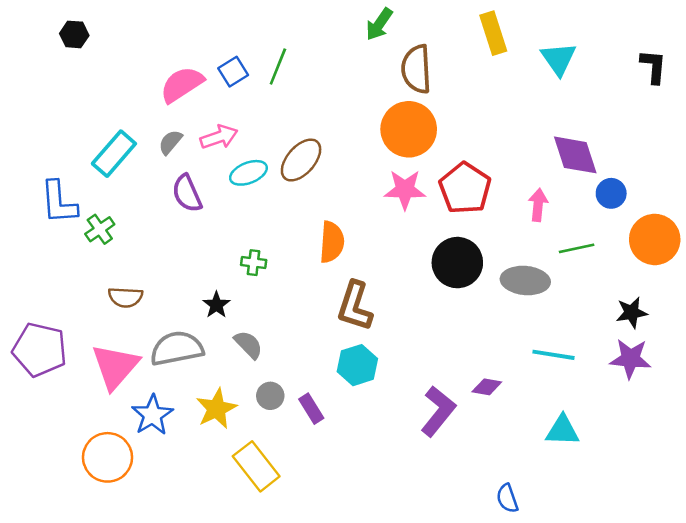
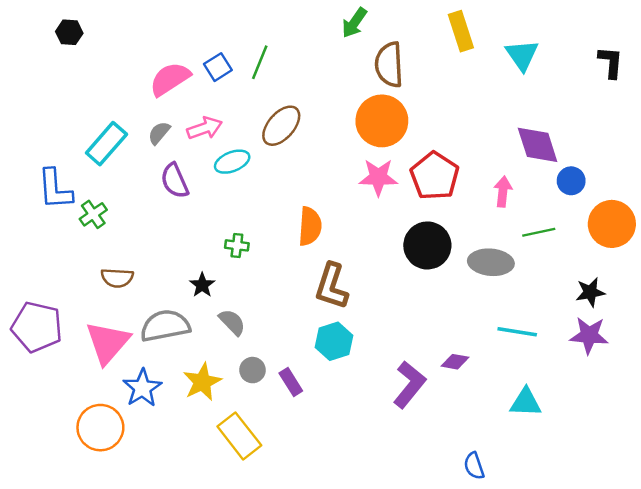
brown ellipse: (301, 160) -> (281, 126), moved

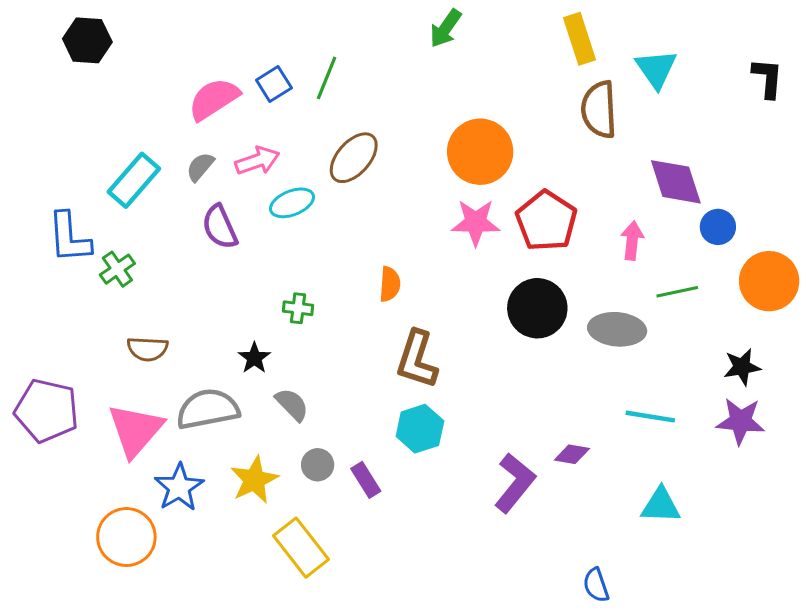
black hexagon: (69, 32) -> (87, 40), size x1.4
brown semicircle: (389, 65) -> (599, 110), moved
orange semicircle: (310, 226) -> (390, 284), size x0.7

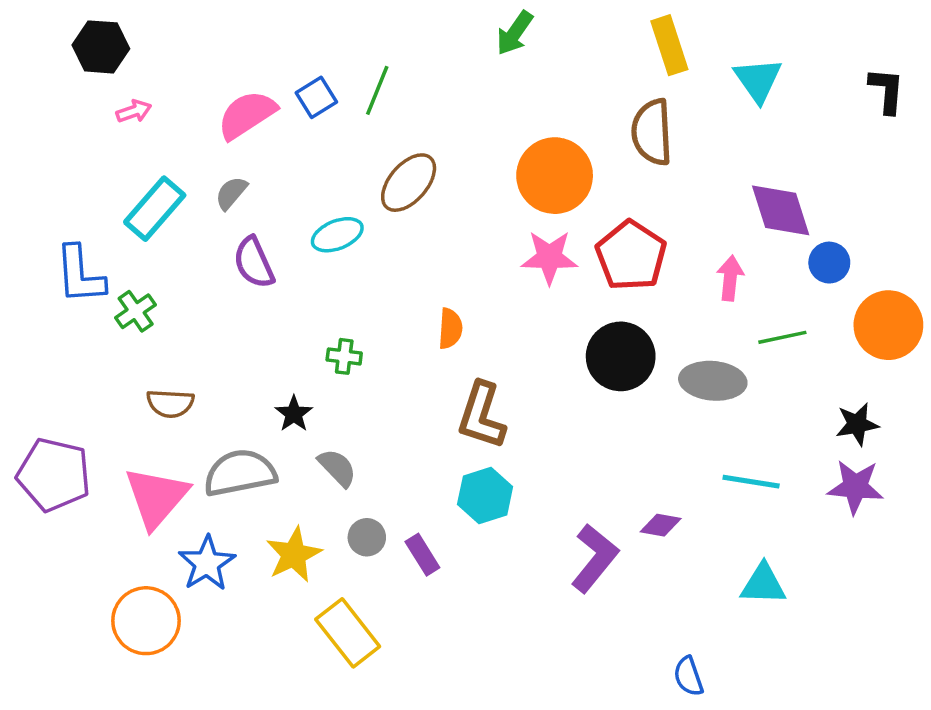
brown semicircle: (599, 110) -> (652, 132), moved
pink arrow: (257, 161) -> (134, 111), moved, size x0.7

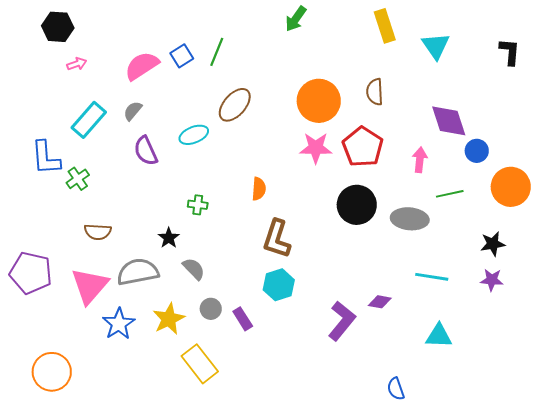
brown semicircle: (652, 132) -> (375, 92), moved, size x0.7
purple star: (855, 487) -> (492, 280), size x0.7
orange circle: (146, 621) -> (52, 372), moved

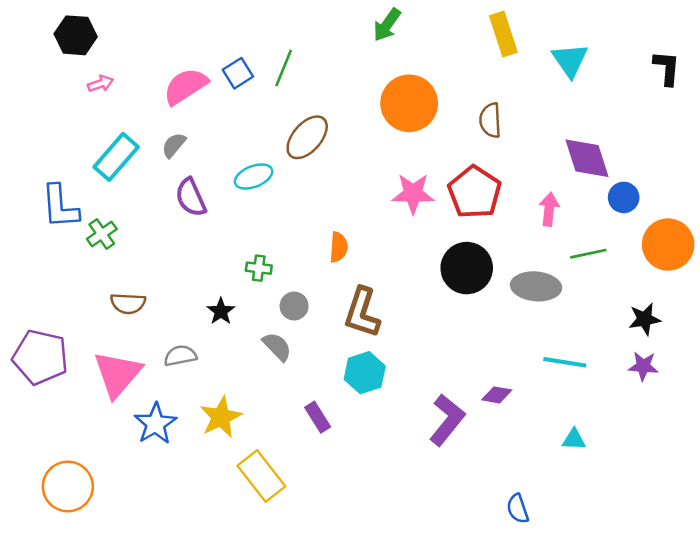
orange circle: (319, 101) -> (409, 103), moved
gray semicircle: (194, 269) -> (277, 347), moved
gray semicircle: (138, 272) -> (180, 356), size x0.6
gray circle: (211, 309) -> (294, 306), moved
cyan triangle: (439, 336) -> (574, 439), size x0.7

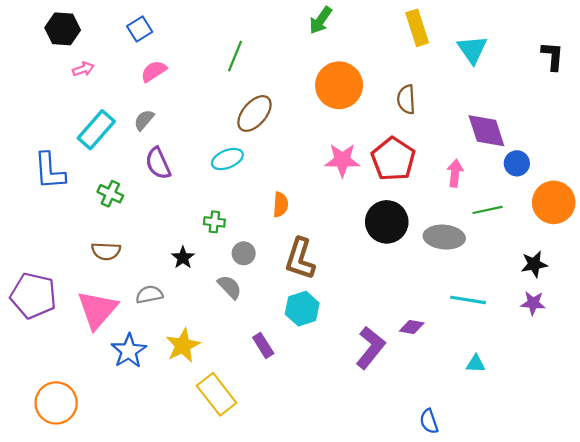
blue square: (238, 73) -> (140, 29), moved
pink semicircle: (186, 86) -> (154, 71), size x0.7
cyan ellipse: (254, 177) -> (227, 159), moved
green cross: (102, 234) -> (110, 194), moved, turned -30

